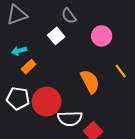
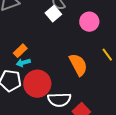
white square: (56, 36) -> (53, 14), moved
cyan arrow: (19, 51) -> (23, 63), moved

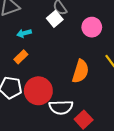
cyan arrow: (23, 63) -> (24, 33), moved
orange semicircle: (78, 65) -> (80, 71), turned 45

